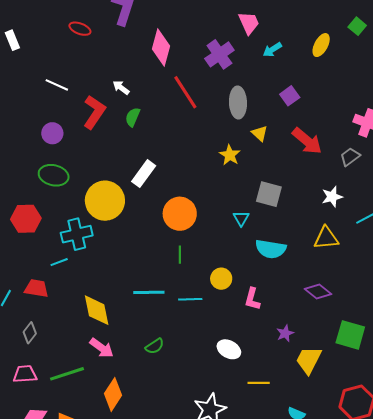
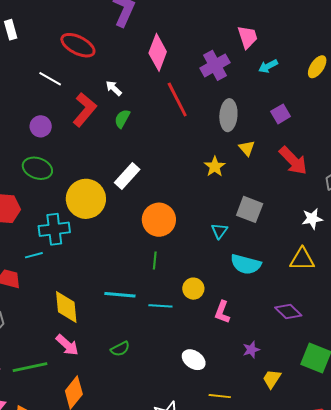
red ellipse: (80, 29) -> (78, 45), moved, size x1.6
yellow trapezoid: (309, 360) -> (272, 379), size x0.7

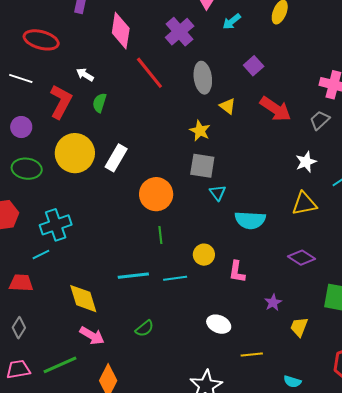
yellow circle: (86, 199) -> (75, 153), moved
gray square: (250, 209) -> (202, 166), moved

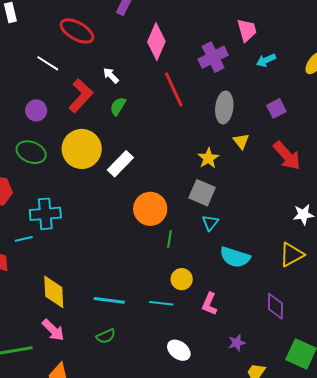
yellow triangle: (304, 204) -> (292, 255), turned -32
green line: (160, 235) -> (169, 239), moved
purple diamond: (302, 258) -> (275, 306), turned 44
cyan line: (133, 276) -> (109, 300), moved
cyan line: (175, 278) -> (161, 303), moved

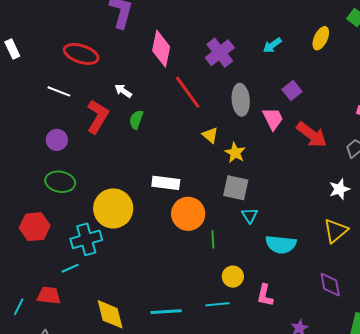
pink trapezoid: (247, 30) -> (273, 119), moved
yellow triangle: (241, 141) -> (210, 135), moved
yellow circle: (82, 149) -> (113, 208), moved
white rectangle: (120, 164) -> (166, 183), moved, turned 64

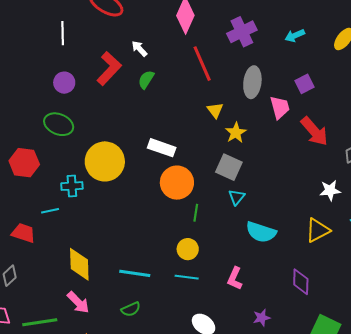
white line: (59, 91) -> (63, 33), moved, turned 55
cyan cross: (86, 239) -> (72, 186), size x0.7
yellow circle: (233, 277) -> (188, 249), moved

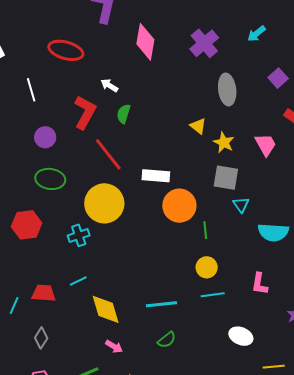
red line: (202, 64) -> (108, 154), moved
pink trapezoid: (280, 107) -> (266, 145), moved
cyan line: (50, 211) -> (78, 281), moved
pink arrow: (78, 302) -> (114, 347), size x0.7

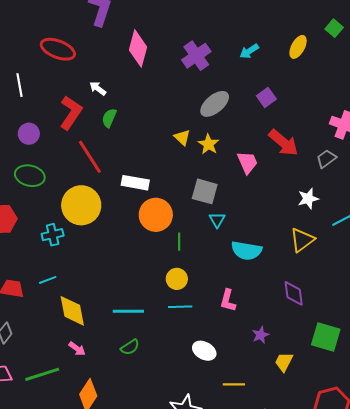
gray ellipse: (227, 89) -> (215, 104), turned 52
yellow star: (224, 143) -> (208, 144), moved

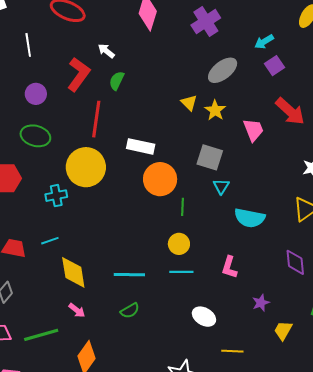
cyan arrow: (249, 51) -> (264, 42), moved
red line: (90, 157) -> (96, 119), turned 39

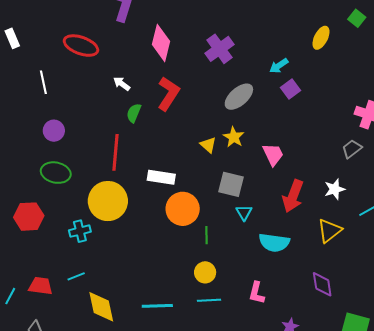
red L-shape: (79, 74) -> (169, 94), moved
yellow triangle: (189, 103) -> (208, 145), moved
red arrow: (290, 111) -> (293, 196), moved, turned 72

